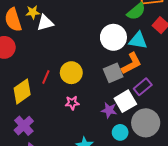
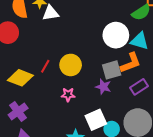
yellow diamond: (22, 91) -> (20, 78), turned 50
white square: (125, 101) -> (96, 120), moved
purple star: (109, 110) -> (103, 87), moved

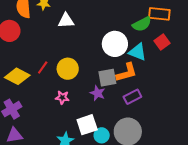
white triangle: (51, 13) -> (66, 21), moved

